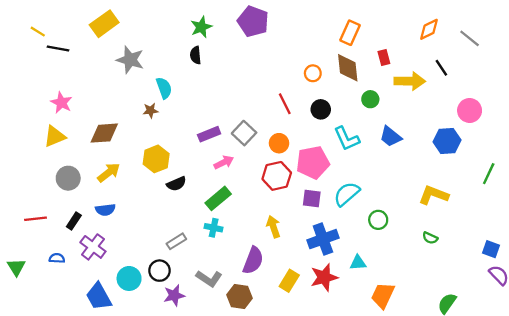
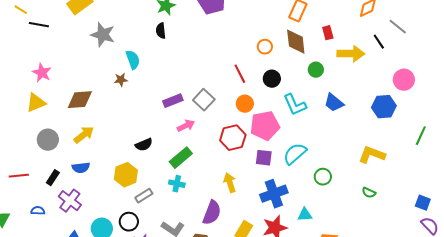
gray line: (470, 38) -> (398, 27), moved
orange circle: (279, 143) -> (245, 104), moved
yellow hexagon: (156, 159) -> (126, 175), moved

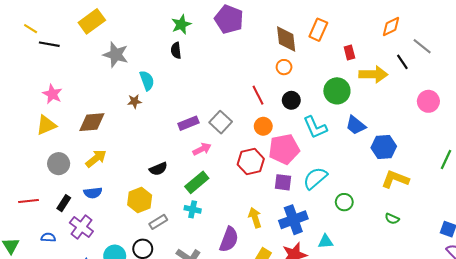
brown diamond: (296, 42) -> (286, 39), moved
green circle: (316, 70) -> (337, 91), size x1.6
blue hexagon: (384, 107) -> (384, 147), moved
yellow arrow: (230, 183) -> (255, 218), moved

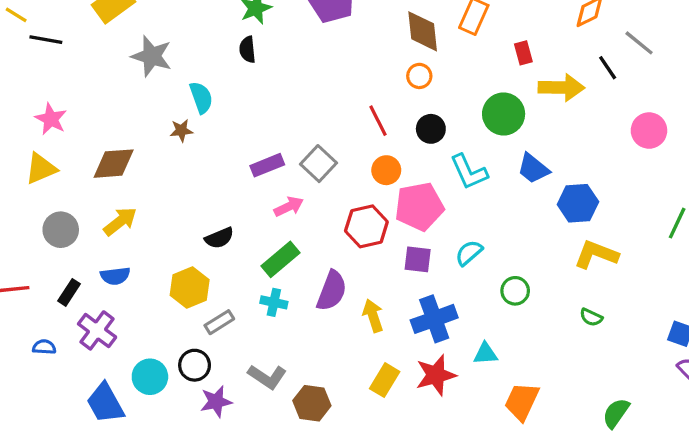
cyan semicircle: (315, 178) -> (469, 253), size x0.7
purple semicircle: (229, 239) -> (332, 291), moved

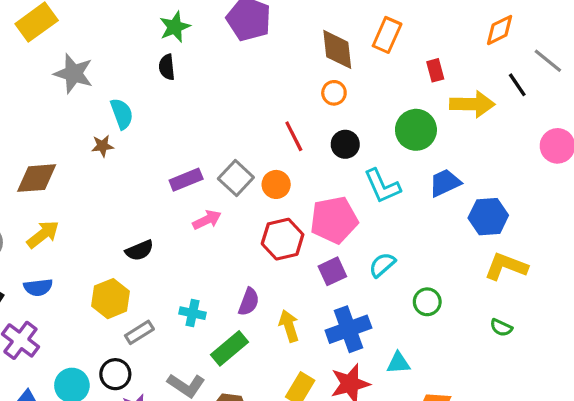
blue trapezoid: (533, 169) -> (445, 183), turned 116
orange circle: (386, 170) -> (276, 184), moved
green rectangle: (280, 259) -> (229, 348), moved
purple square: (418, 259) -> (332, 271), turned -32
purple semicircle: (332, 291) -> (249, 302), size x0.7

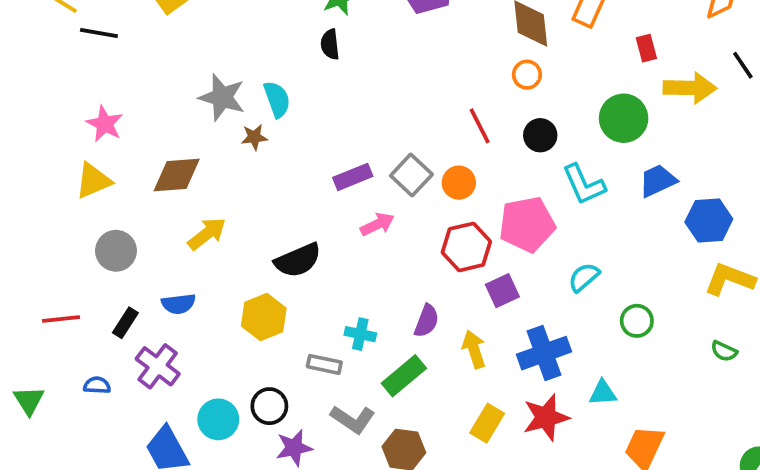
gray star: (74, 74) -> (222, 97), moved
yellow arrow: (43, 234) -> (207, 234), moved
black semicircle: (139, 250) -> (298, 260), size x1.4
purple square: (332, 271) -> (502, 291), moved
gray rectangle: (139, 332) -> (324, 364), moved, turned 44

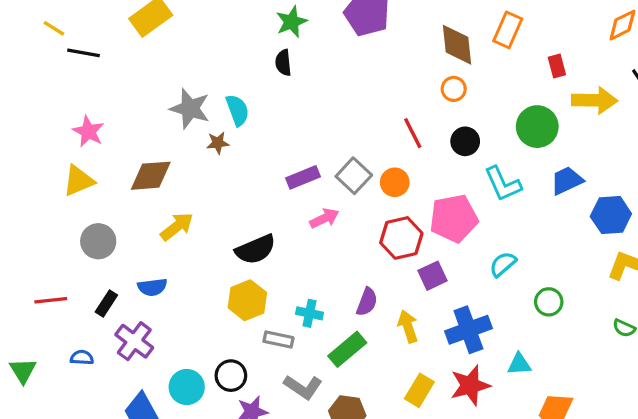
yellow hexagon: (264, 317) -> (247, 300), moved

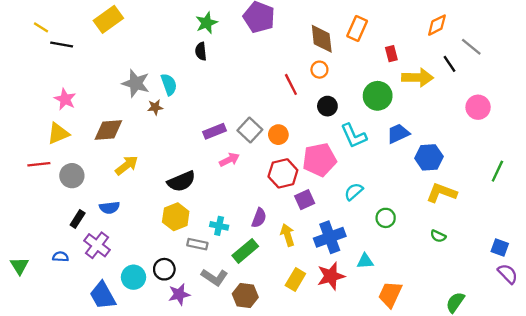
red line: (413, 133) -> (291, 84), moved
red line: (51, 300) -> (39, 164), moved

